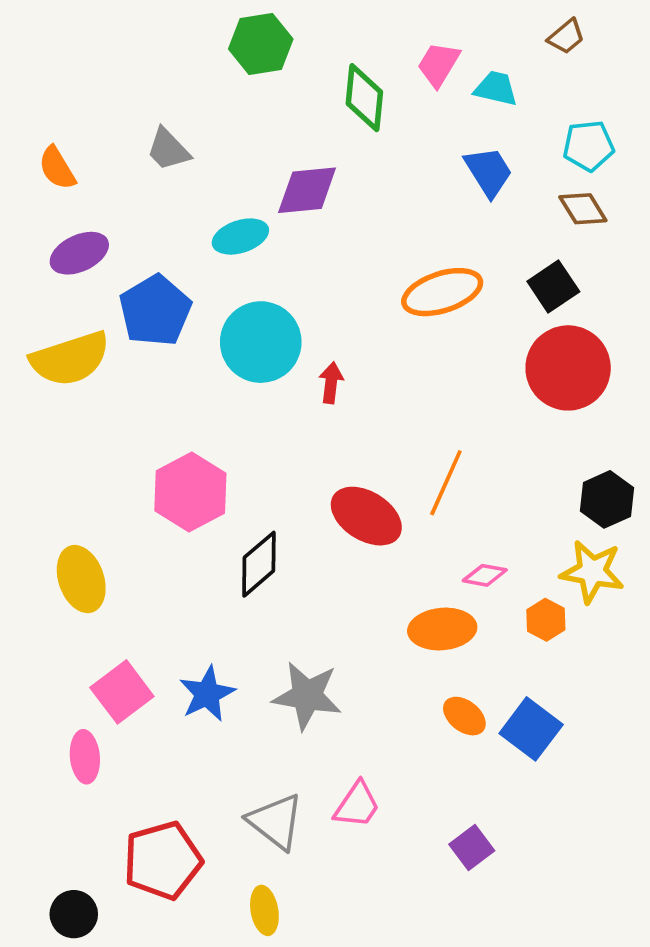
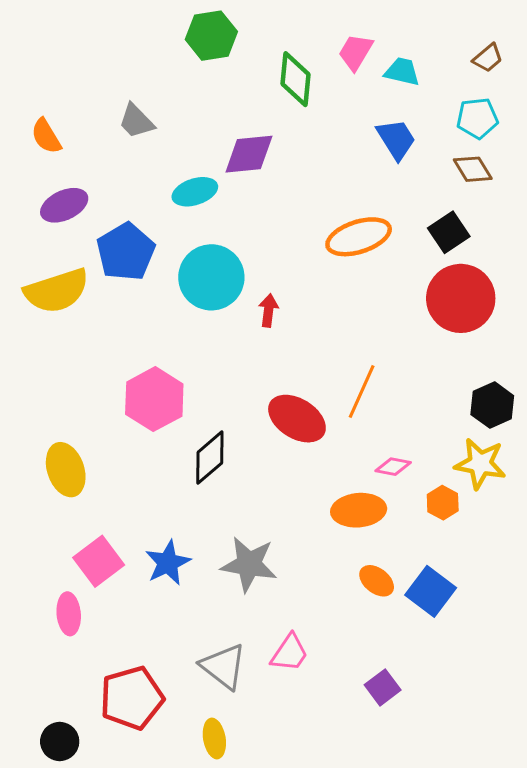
brown trapezoid: (566, 37) -> (488, 58), moved

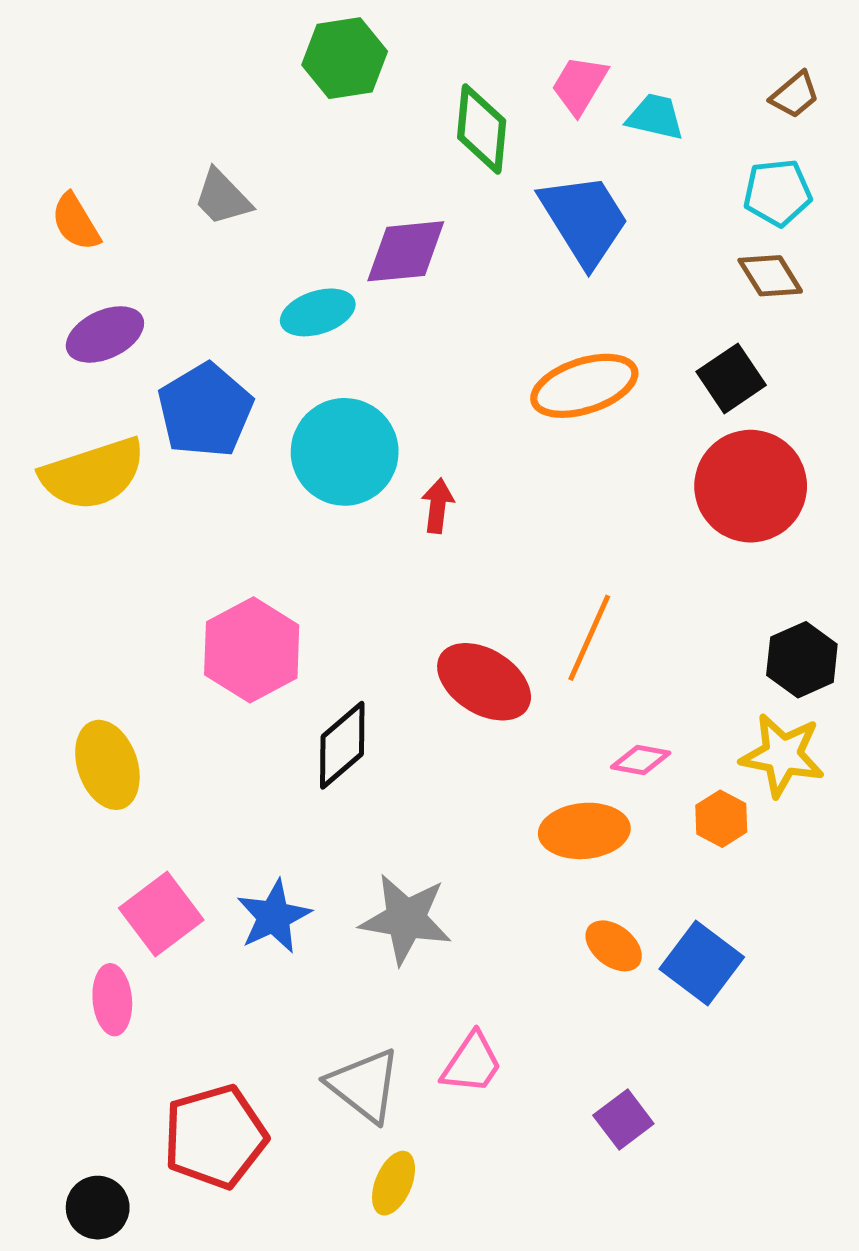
blue trapezoid: (396, 139) -> (584, 220), moved, size x1.4
yellow ellipse: (214, 738) -> (394, 1183), moved, turned 33

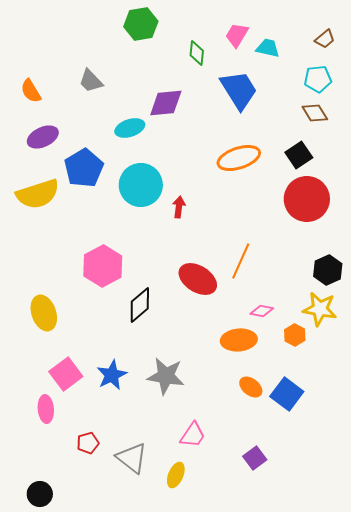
green diamond: (482, 129) -> (197, 53), size x0.7
gray triangle: (364, 1085) -> (132, 458), moved
red pentagon: (215, 1137) -> (88, 443), moved, size x0.5
yellow ellipse: (394, 1183) -> (176, 475), moved

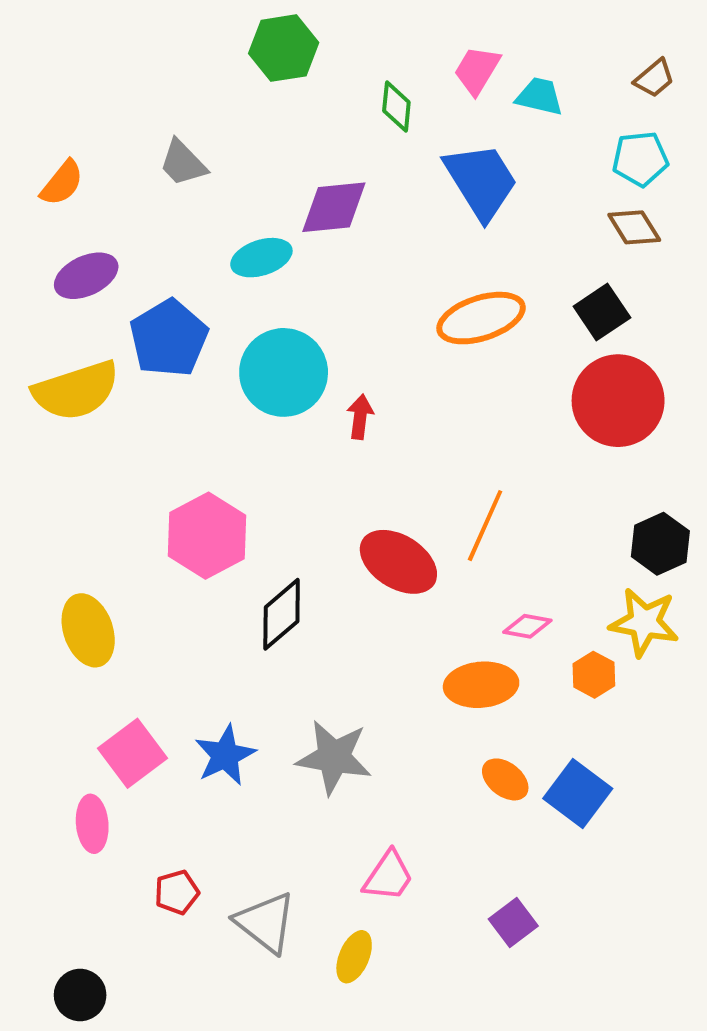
orange semicircle: (31, 91) -> (62, 183), turned -110

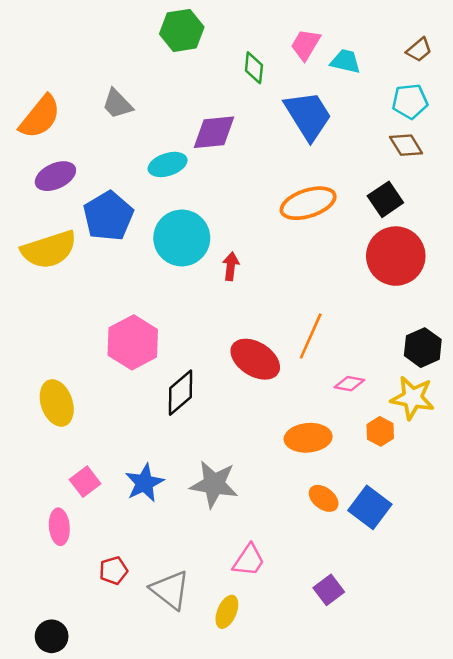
orange semicircle: (62, 183) -> (40, 117), size x1.5
pink diamond: (527, 626) -> (349, 384), moved
pink square: (132, 753) -> (85, 482), size x0.7

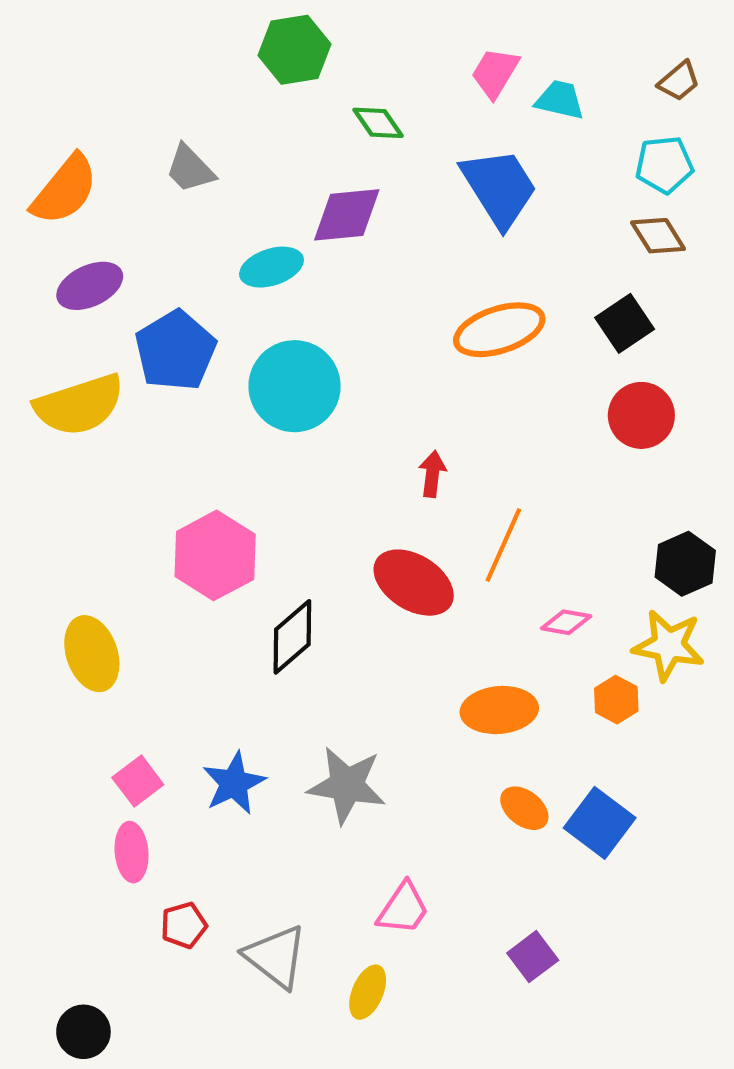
green diamond: (254, 68) -> (378, 123), moved, turned -40
red circle: (396, 256) -> (641, 415), size x0.7
red arrow: (231, 266) -> (432, 474), moved
pink ellipse: (59, 527) -> (132, 852), moved

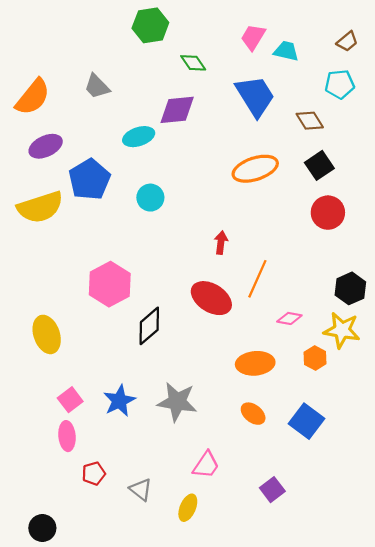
brown diamond: (658, 236) -> (310, 121), moved
cyan circle: (294, 386) -> (150, 198), size x0.6
orange ellipse: (524, 808) -> (253, 414), moved
gray triangle: (276, 957) -> (141, 490), size x0.7

